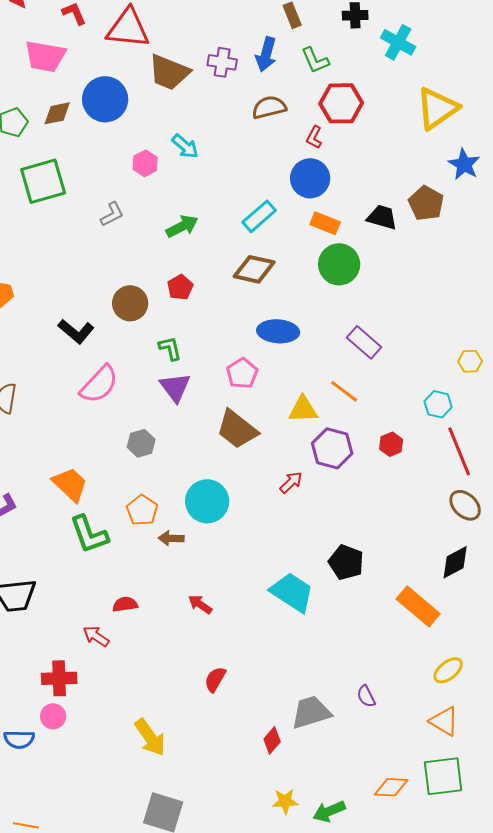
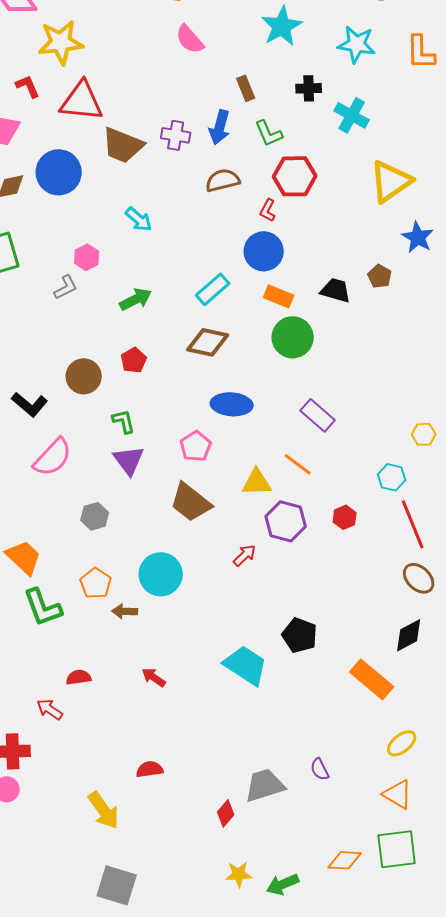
pink hexagon: (145, 163) -> (87, 257), moved
brown pentagon: (426, 203) -> (380, 276), size x0.7
red semicircle: (215, 679) -> (150, 769), moved, turned 52

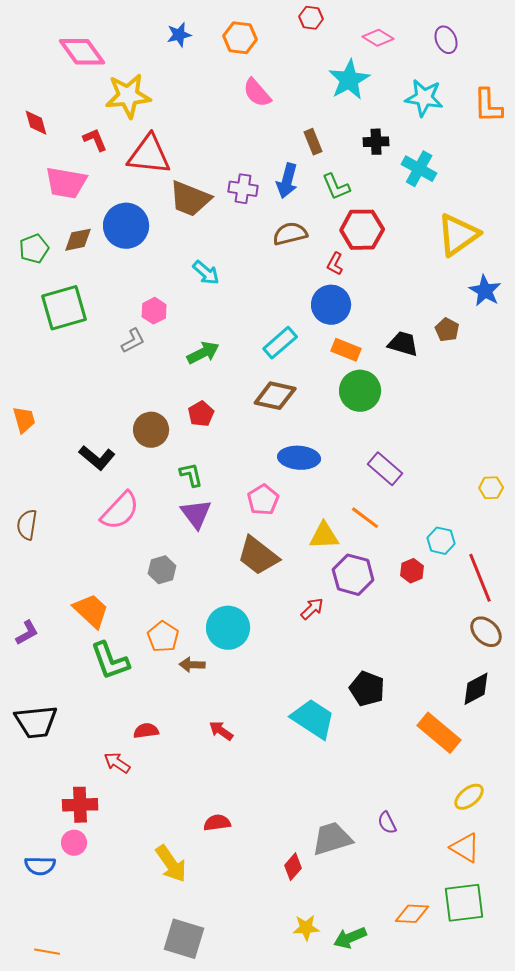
cyan hexagon: (392, 477) -> (441, 541), moved

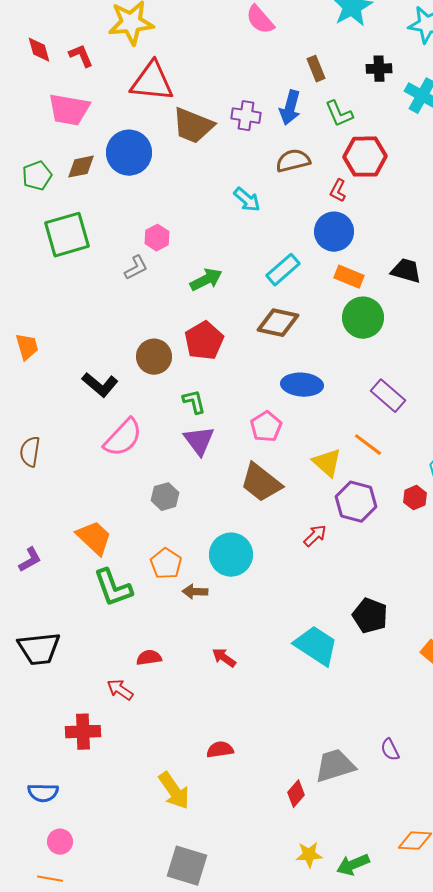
red L-shape: (95, 140) -> (81, 56), moved
cyan arrow: (206, 273) -> (247, 200), moved
red pentagon: (201, 414) -> (204, 341), size x1.5
yellow triangle: (324, 536) -> (327, 463), turned 44
pink circle: (74, 843) -> (60, 842), moved

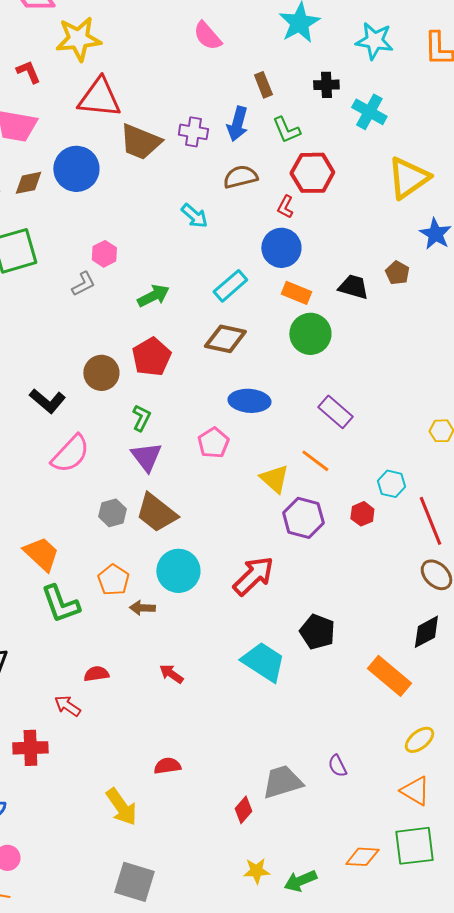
green L-shape: (194, 402) -> (141, 418), turned 40
brown trapezoid: (261, 483) -> (156, 513), moved
red arrow: (315, 536) -> (253, 576), moved, size x1.8

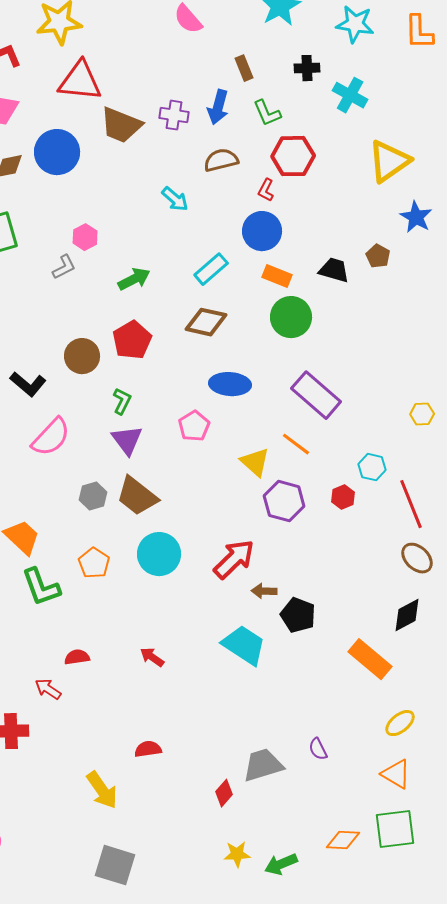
purple rectangle: (335, 412) -> (316, 395), size x1.4
brown arrow: (142, 608) -> (264, 591), moved

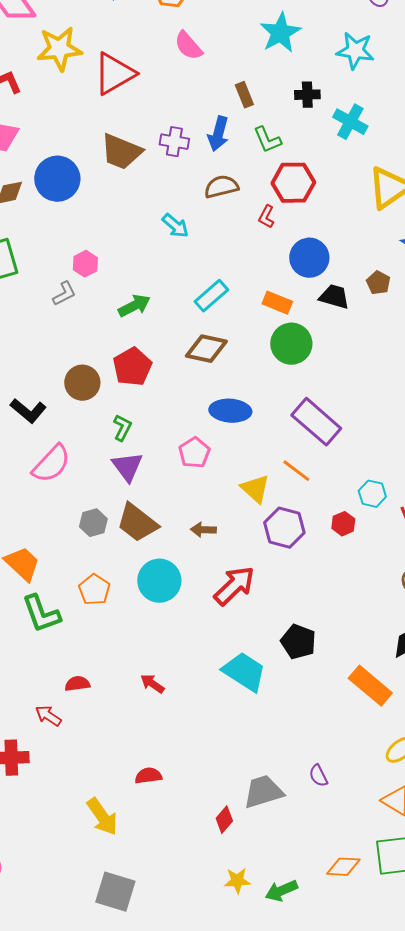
red triangle: (80, 81) -> (114, 74), moved, turned -36
blue circle: (262, 231) -> (309, 258), moved
brown arrow: (264, 591) -> (203, 530), moved

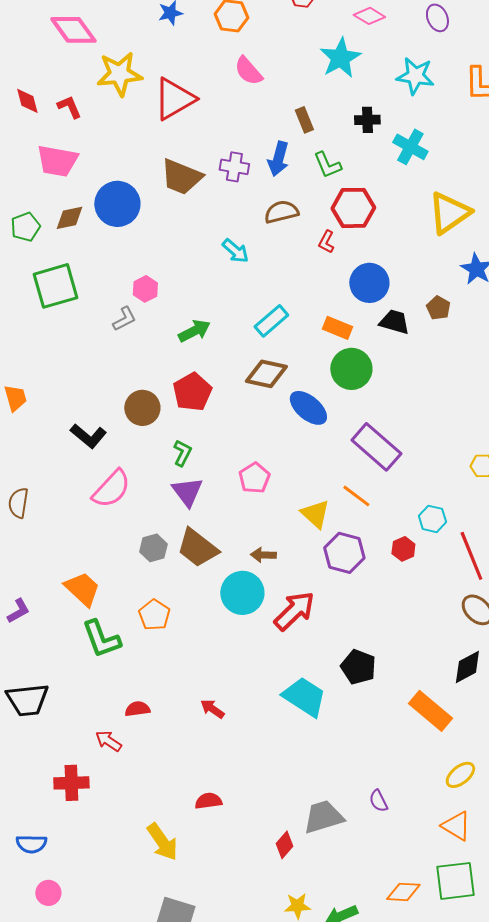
blue ellipse: (230, 411) -> (308, 408), moved, turned 36
cyan circle: (159, 581) -> (242, 593), moved

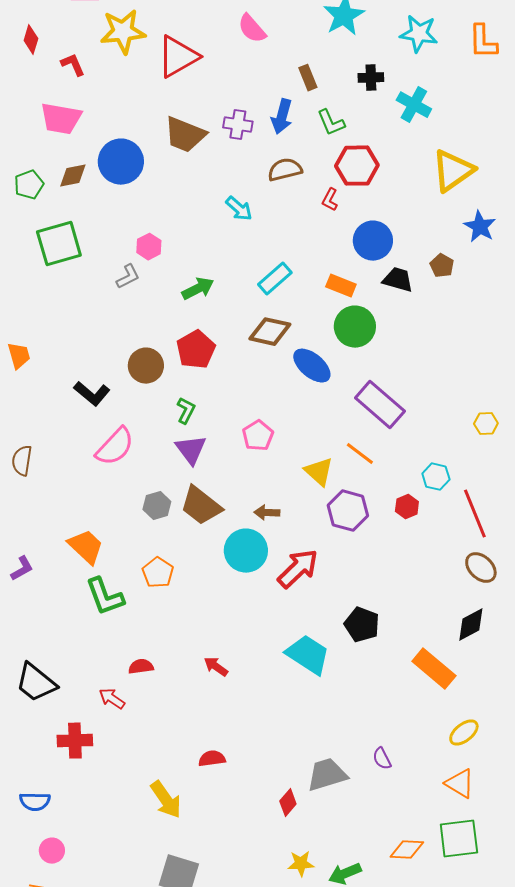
red diamond: (27, 101) -> (31, 40), moved, turned 32
black trapezoid: (27, 700) -> (36, 683), moved, turned 45

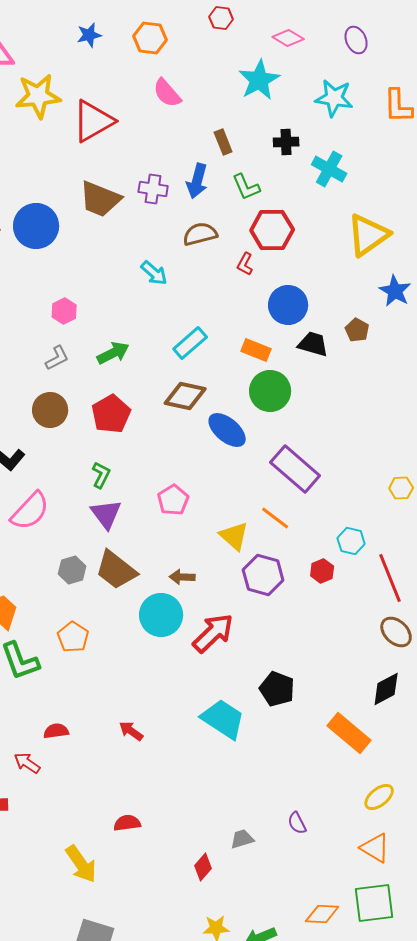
gray L-shape: (128, 277) -> (57, 358), moved
brown circle: (146, 366) -> (50, 410), moved
gray trapezoid: (327, 775) -> (242, 839), size x0.6

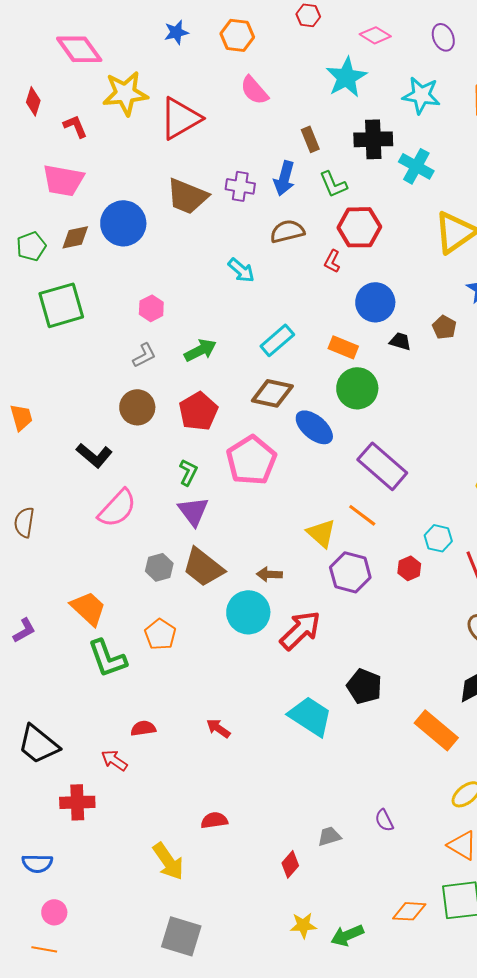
black cross: (286, 142) -> (373, 139), size x1.5
black trapezoid: (313, 344) -> (400, 341), size x0.7
pink pentagon: (173, 500) -> (251, 460), moved, size x1.6

